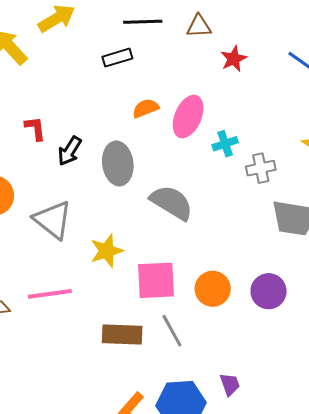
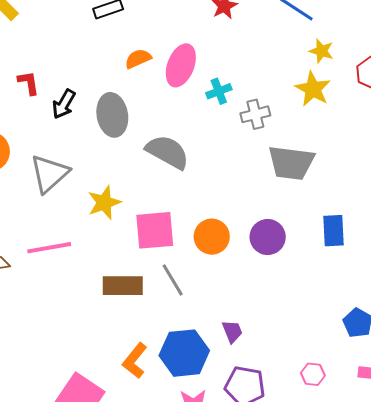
gray triangle: (53, 220) -> (49, 174), turned 42

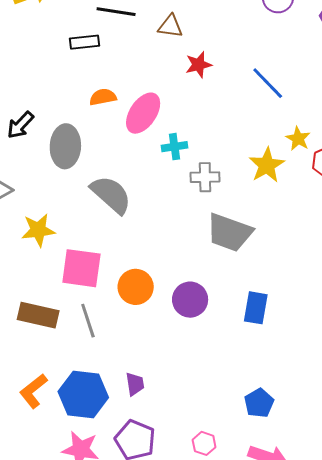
yellow star: (321, 51) -> (298, 139), moved

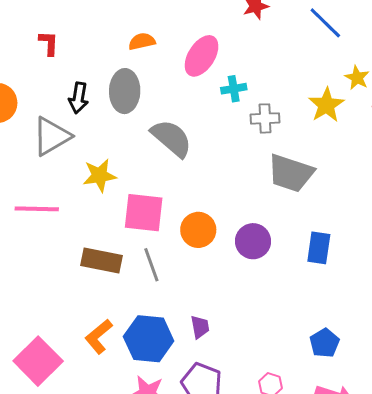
orange semicircle: (103, 97) -> (142, 41), moved
black arrow: (20, 125) -> (78, 98), moved, turned -32

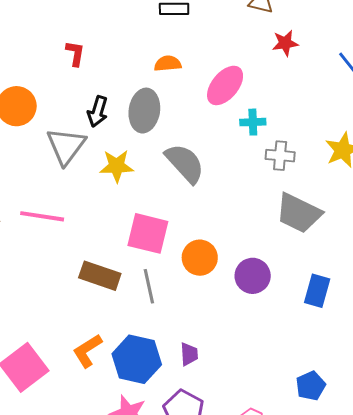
gray triangle: (52, 136) -> (66, 146), turned -30
yellow star: (100, 175) -> (117, 166), moved

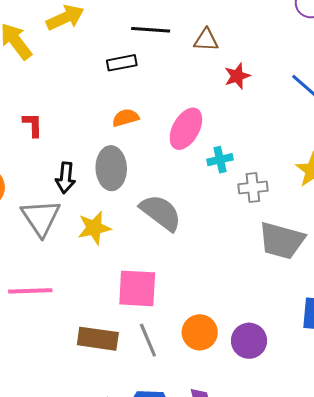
orange circle: (200, 258) -> (200, 332), moved
purple circle: (253, 276) -> (249, 341), moved

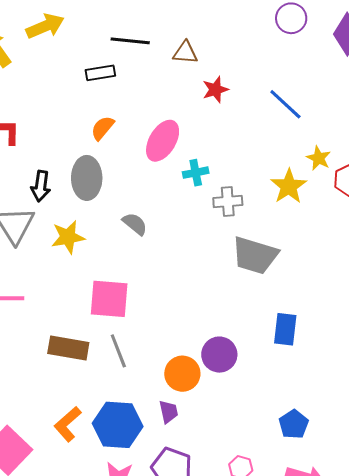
orange semicircle: (126, 118) -> (103, 128), turned -36
gray semicircle: (161, 213) -> (135, 224), size x0.6
orange circle: (200, 332) -> (182, 374), moved

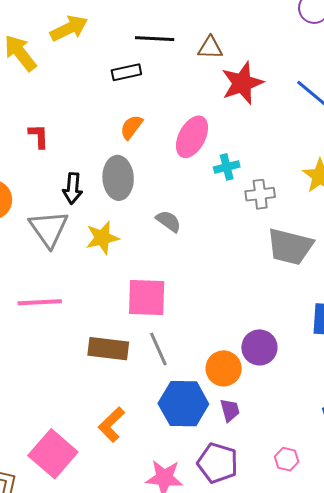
red star: (215, 90) -> (242, 83), size x1.6
purple trapezoid: (169, 412) -> (230, 410), moved
blue hexagon: (118, 425) -> (183, 404), moved

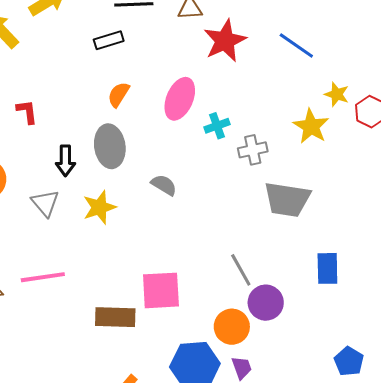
gray triangle: (49, 229) -> (45, 203), size x0.7
pink square: (147, 298) -> (161, 290), moved
gray line: (158, 349) -> (241, 270), moved

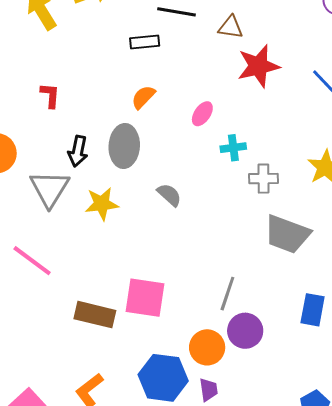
pink ellipse: (180, 99) -> (202, 114), size x0.6
gray triangle: (45, 203) -> (49, 189), size x1.4
gray line: (241, 270) -> (227, 294), turned 36
pink line: (43, 277) -> (32, 261), turned 33

